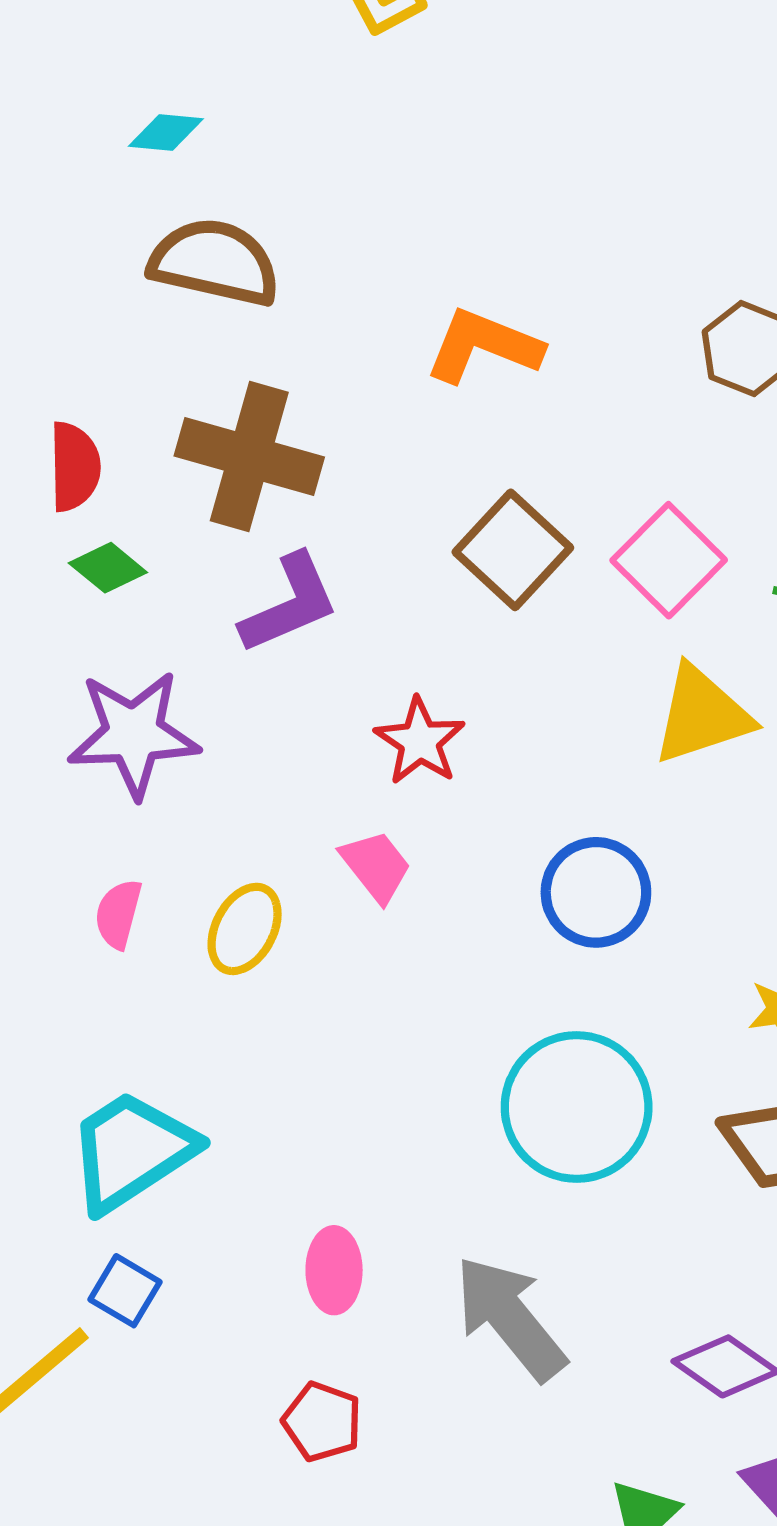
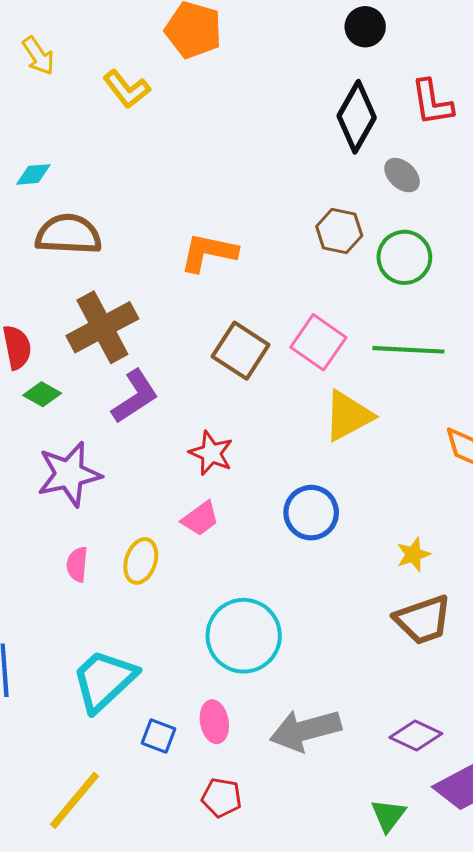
brown cross: (249, 456) -> (102, 327), turned -34
pink trapezoid: (376, 866) -> (200, 519), turned 102
cyan circle: (577, 1107) -> (244, 636), moved
blue square: (125, 1291) -> (158, 736), moved
gray arrow: (510, 1318) -> (305, 730), turned -56

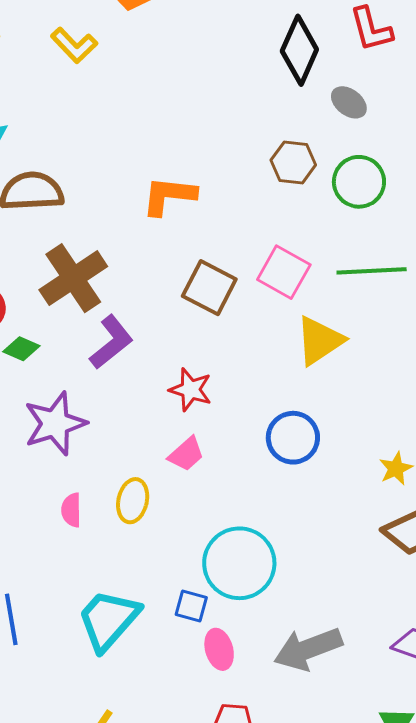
blue square: (158, 736) -> (191, 606), moved

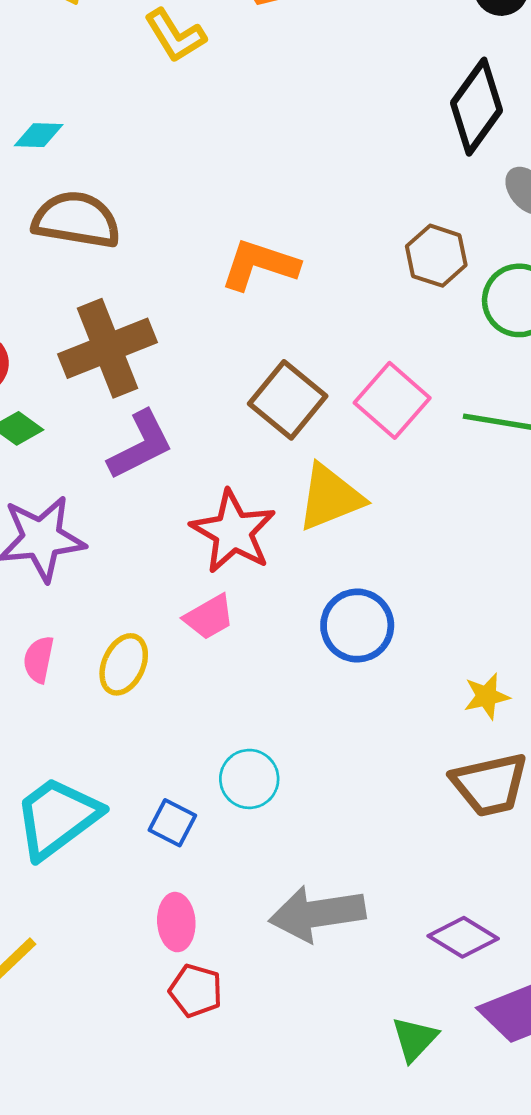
yellow triangle: (320, 341) -> (330, 497), moved
red star: (190, 390) -> (233, 532), size x1.4
cyan circle: (239, 563) -> (249, 779), size x0.6
pink ellipse: (219, 649) -> (176, 922), moved

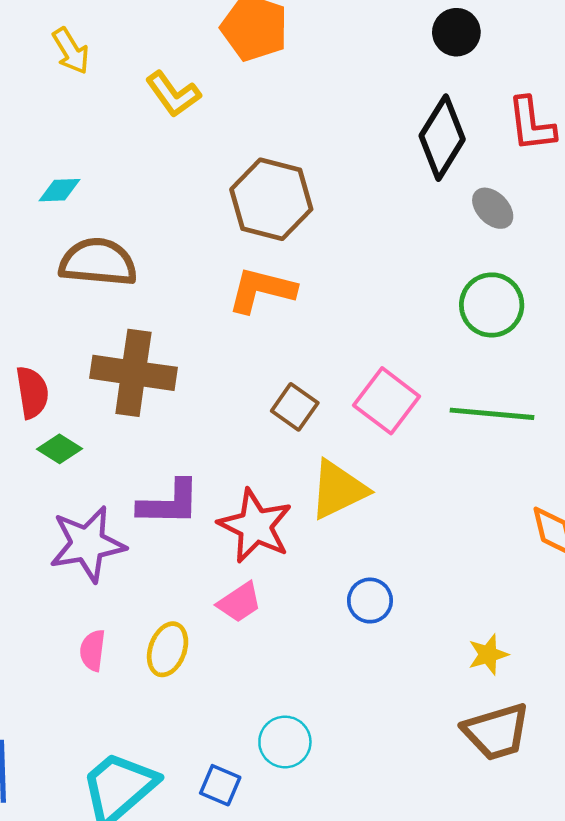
brown hexagon: (436, 256) -> (271, 199), moved, size x1.5
brown cross: (108, 348) -> (133, 373), turned 34
brown square: (288, 400) -> (295, 407), size x0.7
purple L-shape: (140, 445) -> (169, 503), moved, turned 32
blue circle: (357, 626) -> (370, 601), size x0.7

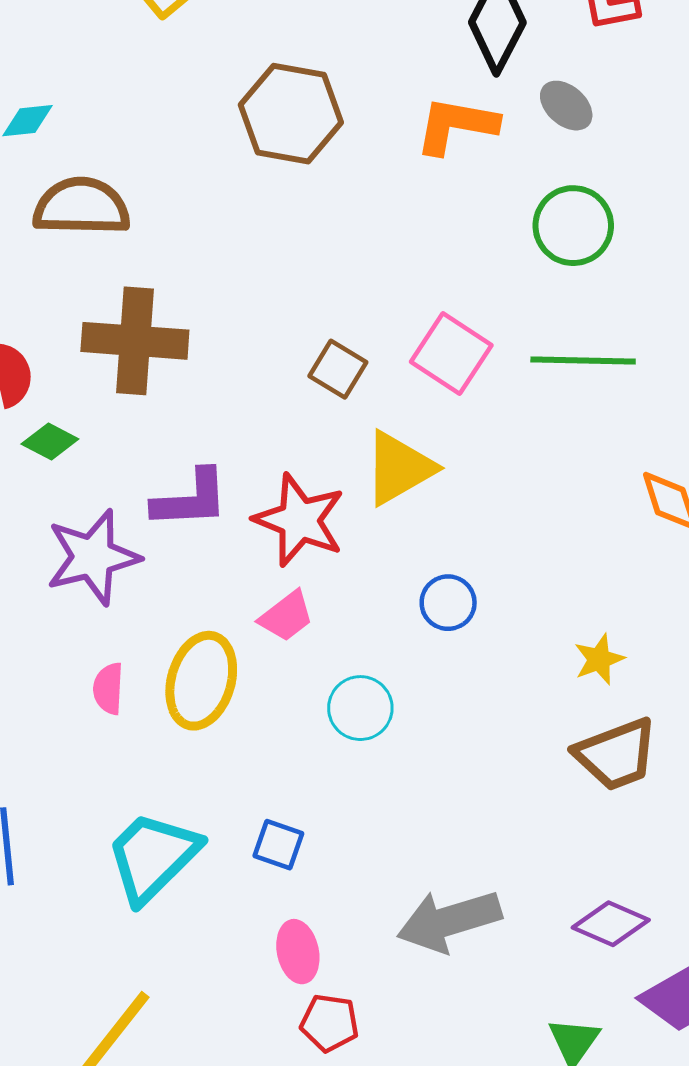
orange L-shape: (262, 290) -> (456, 125), moved
yellow ellipse: (168, 649) -> (201, 681), size x1.4
cyan circle: (285, 742) -> (360, 708), moved

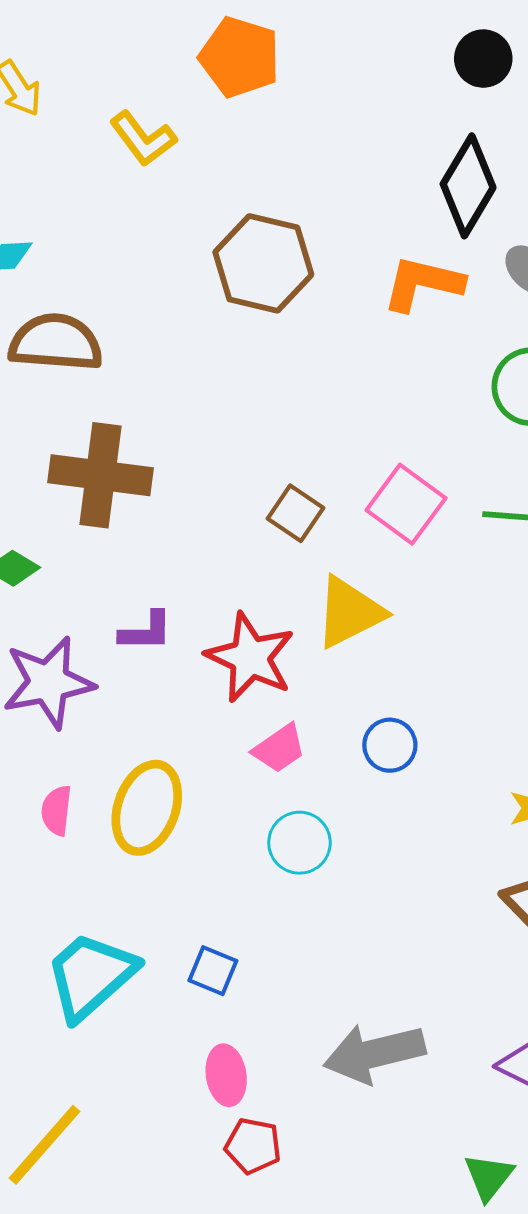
purple L-shape: (190, 499) -> (146, 631), size x0.7
pink trapezoid: (286, 616) -> (279, 748), moved

